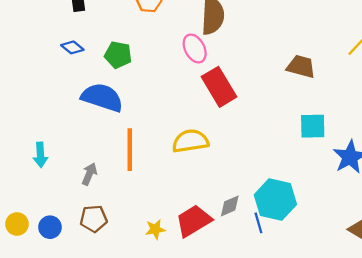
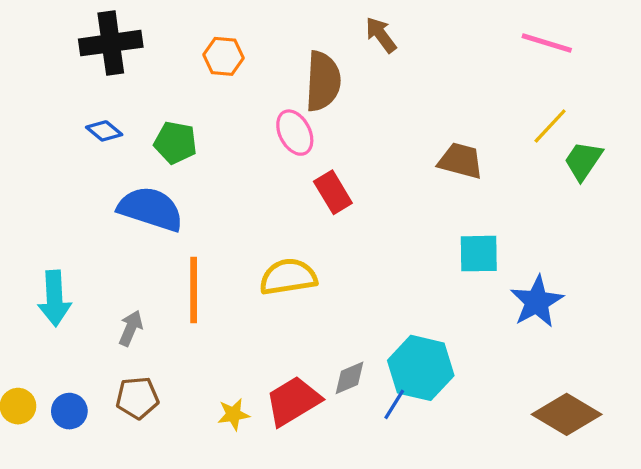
red rectangle: (219, 87) -> (333, 192), size x0.7
cyan arrow: (40, 155) -> (54, 298), size x1.4
blue line: (258, 223) -> (394, 404), turned 48

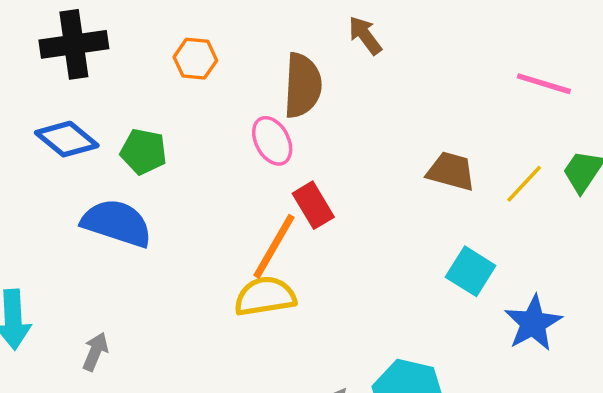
pink line: (547, 43) -> (544, 84), moved
yellow line: (550, 126) -> (524, 184), moved
blue diamond: (104, 131) -> (67, 139), size x1.6
cyan square: (479, 254) -> (471, 271), turned 33
orange line: (194, 290) -> (274, 246), moved, turned 30

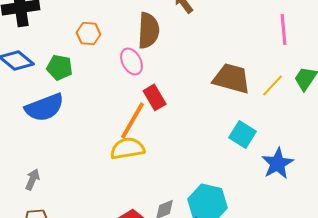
orange hexagon: (195, 59) -> (89, 33), moved
pink line: (544, 84) -> (284, 29), turned 68
brown trapezoid: (451, 171) -> (232, 78), size x1.4
blue semicircle: (117, 223) -> (45, 107), turned 141

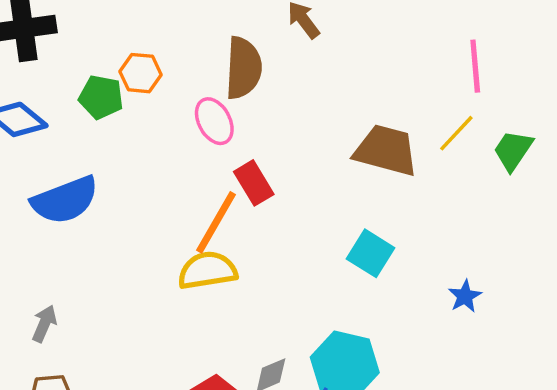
green pentagon: (60, 67) -> (101, 97), moved
yellow line: (273, 85) -> (456, 133), moved
cyan square: (243, 134) -> (370, 253), moved
blue star: (278, 163) -> (465, 296), size x0.6

